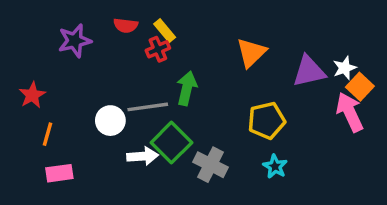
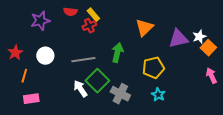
green arrow: (187, 88) -> (117, 53), moved
pink arrow: (350, 112) -> (211, 76), moved, size x0.7
white circle: (110, 121) -> (45, 56), moved
white arrow: (143, 156) -> (80, 89), turned -120

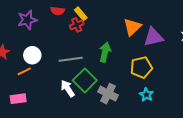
purple triangle: (178, 39) -> (153, 37), moved
orange line: (24, 76) -> (24, 71), moved, turned 48

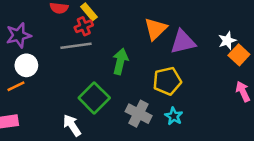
purple star: (27, 20) -> (19, 35), moved
gray line: (71, 59) -> (76, 46), moved
white arrow: (68, 89) -> (72, 125), moved
gray cross: (108, 94) -> (139, 114), moved

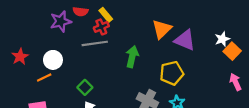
purple star: (19, 35) -> (61, 21), moved
purple triangle: (183, 42) -> (185, 40), turned 35
green square: (94, 98) -> (85, 87), moved, size x0.6

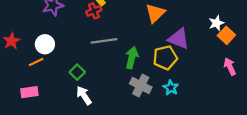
purple triangle: (185, 40) -> (179, 39), moved
gray line: (95, 43) -> (104, 41), moved
green arrow: (132, 57) -> (132, 58), moved

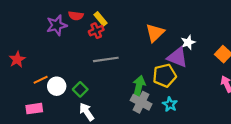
white star: (216, 23) -> (188, 42), moved
white circle: (45, 44) -> (57, 86), moved
green arrow: (132, 58) -> (139, 86), moved

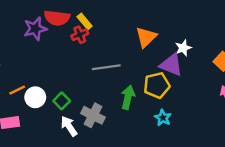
red semicircle: (76, 16) -> (57, 18), size x1.5
gray line: (106, 59) -> (106, 67), moved
gray cross: (141, 102) -> (93, 115), moved

